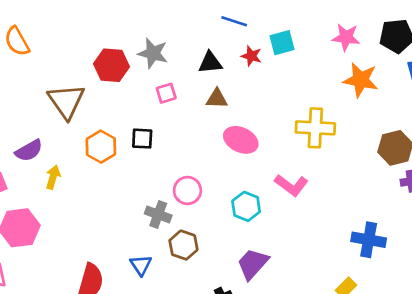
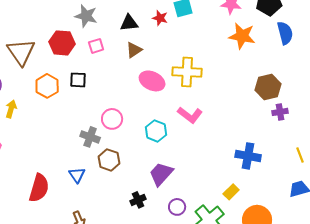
red hexagon: (112, 65) -> (62, 43), moved
brown triangle: (217, 99) -> (134, 50), turned -36
yellow cross: (315, 128) -> (187, 72), moved

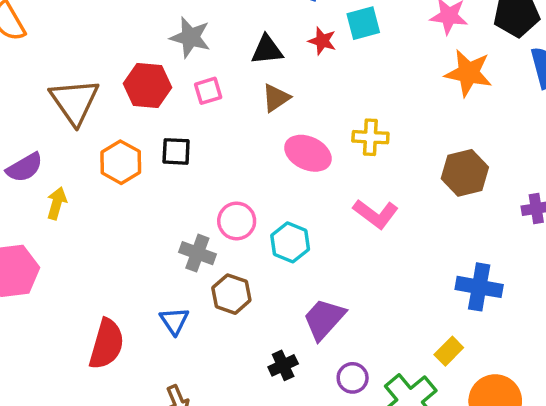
yellow cross: (187, 72) -> (370, 137), size x0.7
brown hexagon: (268, 87) -> (465, 173), moved
cyan hexagon: (156, 131) -> (290, 242), moved

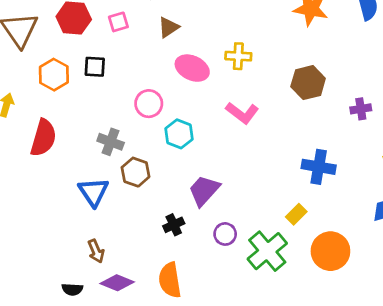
pink circle: (237, 221) -> (149, 104), moved
blue triangle: (174, 321) -> (93, 192), size x1.4
red semicircle: (107, 344) -> (43, 138), moved

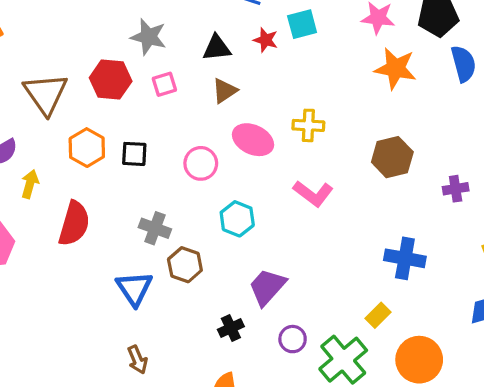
black square: (95, 67) -> (134, 154), moved
pink circle: (149, 104) -> (201, 163), moved

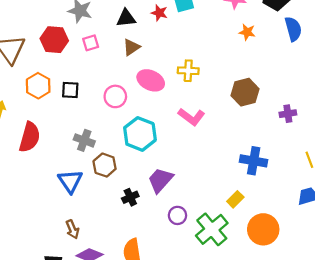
orange star: (395, 68) -> (247, 32), size x0.6
cyan hexagon: (237, 219) -> (140, 134), size x1.4
black cross: (231, 328) -> (130, 197), moved

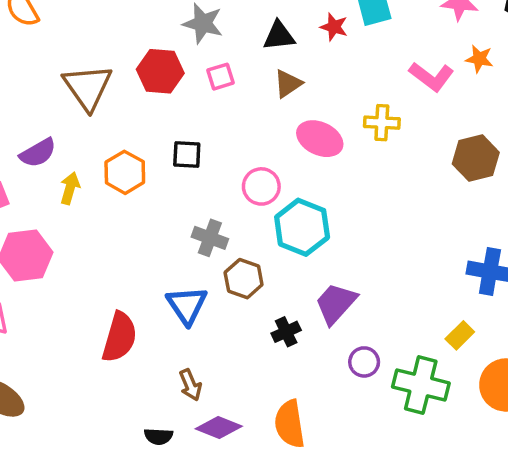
orange hexagon: (38, 86) -> (125, 172), moved
pink circle: (115, 96) -> (261, 186), moved
pink L-shape: (191, 117) -> (431, 77), moved
red semicircle: (30, 137) -> (119, 337), moved
green cross: (212, 229) -> (421, 385), turned -36

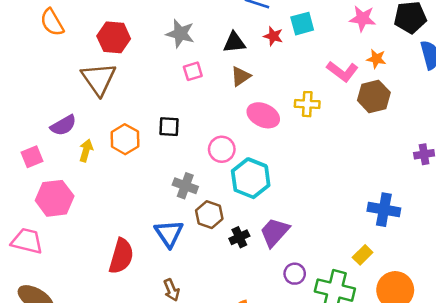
red hexagon: (160, 71) -> (114, 37), moved
brown hexagon: (476, 158) -> (374, 96), moved
black cross: (286, 332) -> (239, 237), moved

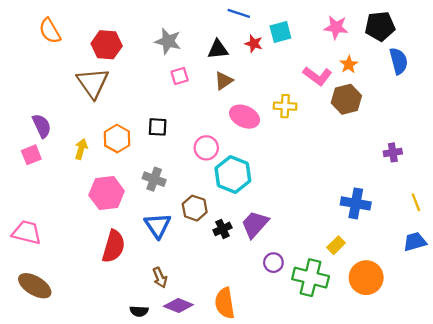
orange star: (376, 59) -> (349, 64), turned 30
purple semicircle: (63, 125) -> (42, 126), moved, turned -85
gray cross: (185, 186) -> (154, 179), moved
pink hexagon: (55, 198) -> (107, 193), moved

